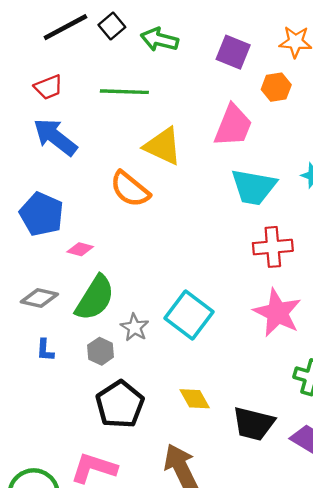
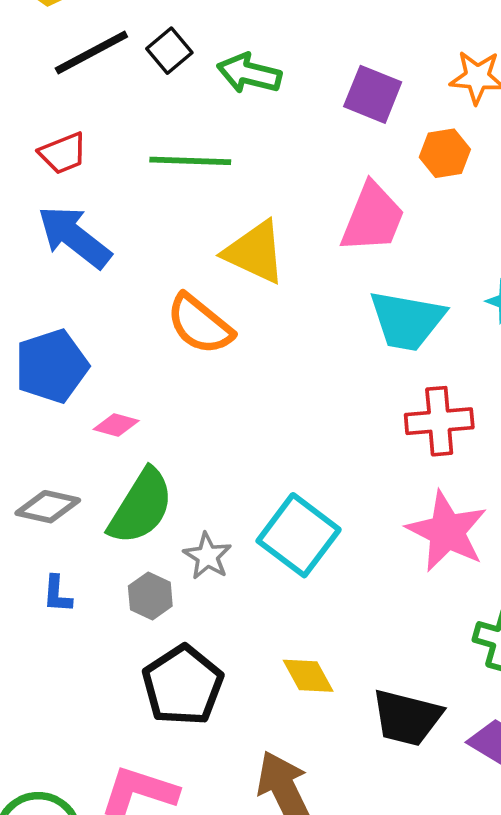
blue pentagon: (42, 214) -> (52, 366), turned 30

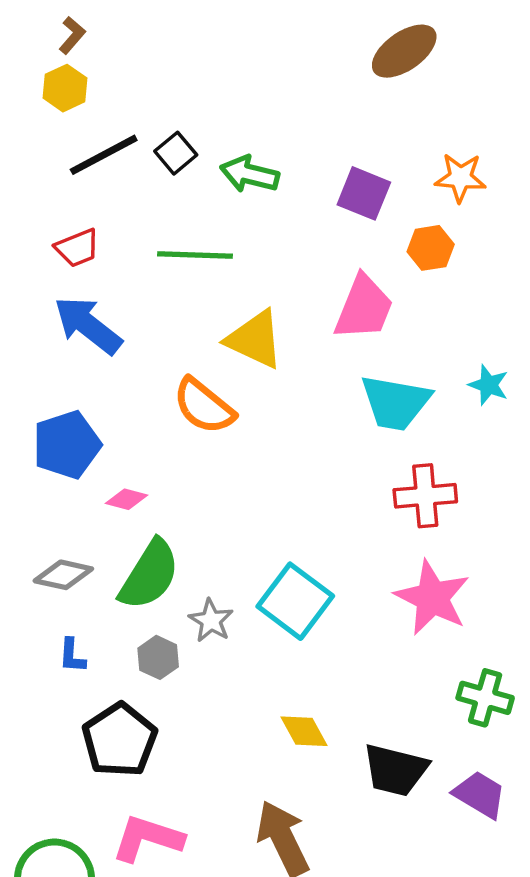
black pentagon: (183, 685) -> (120, 740), moved

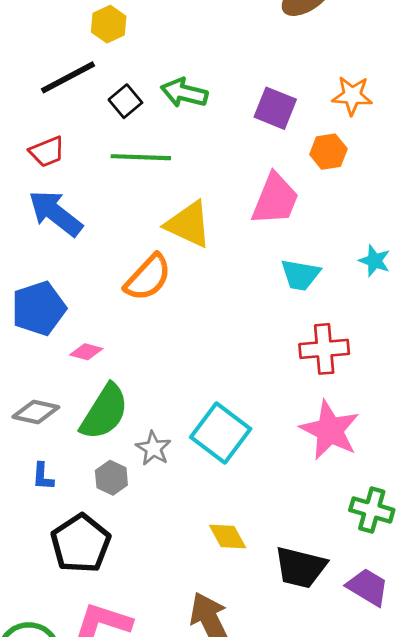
yellow hexagon: (65, 88) -> (109, 24), moved
black square: (176, 153) -> (125, 101), moved
cyan trapezoid: (395, 403) -> (300, 275), size x0.7
orange semicircle: (204, 406) -> (148, 278), turned -86

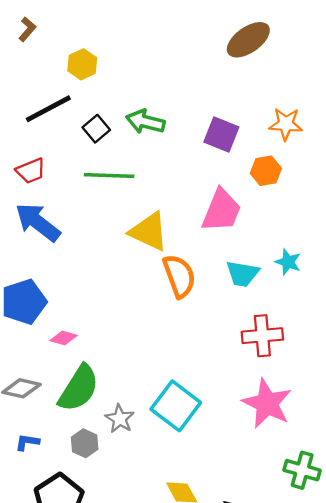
cyan star: (375, 261) -> (288, 262), moved
orange semicircle: (148, 278) -> (179, 276), moved, turned -63
blue L-shape: (43, 476) -> (27, 442), turned 95

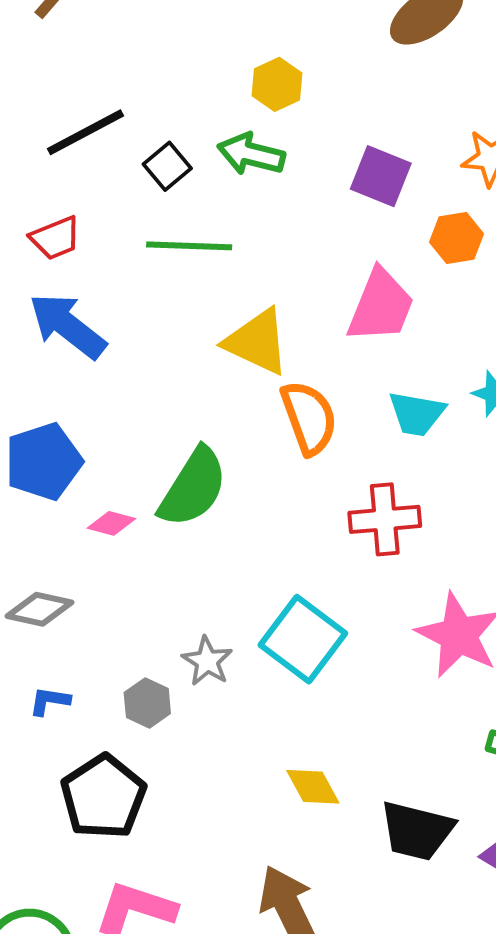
yellow hexagon: (82, 64) -> (277, 84), moved
red cross: (262, 336) -> (385, 519), moved
green semicircle: (79, 388) -> (193, 487), moved

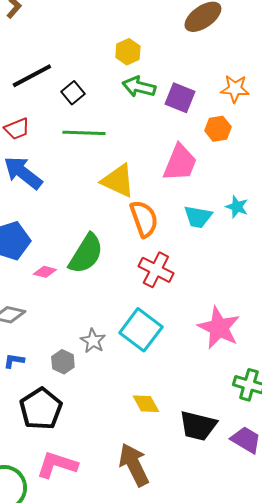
green arrow: (251, 154) -> (139, 87), moved
red cross: (385, 519) -> (156, 270), moved, turned 32

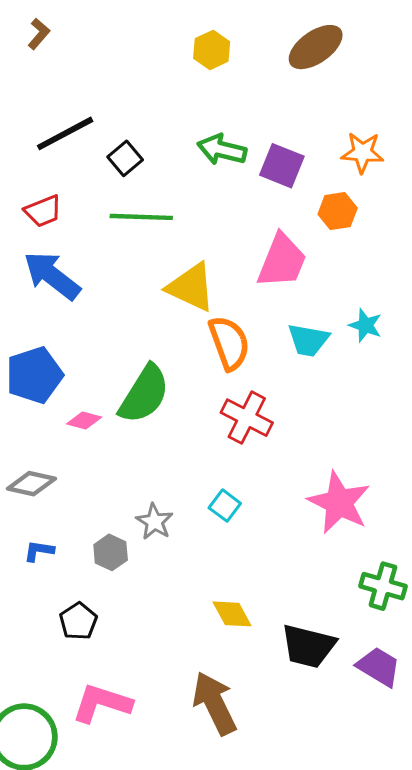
yellow hexagon: (128, 52) -> (212, 50), moved
cyan square: (141, 330) -> (225, 506), size x0.5
black pentagon: (41, 409) -> (78, 621), size x0.6

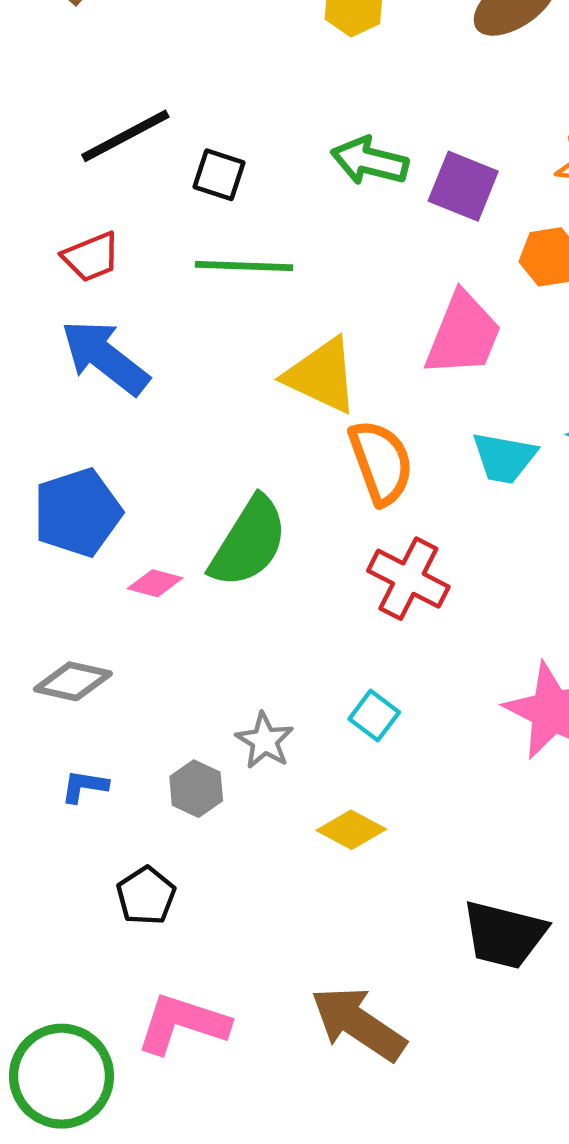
black square: (125, 158) -> (219, 175), turned -32
yellow diamond: (232, 614) -> (351, 830), moved, turned -33
brown arrow: (215, 703) -> (358, 1024), turned -30

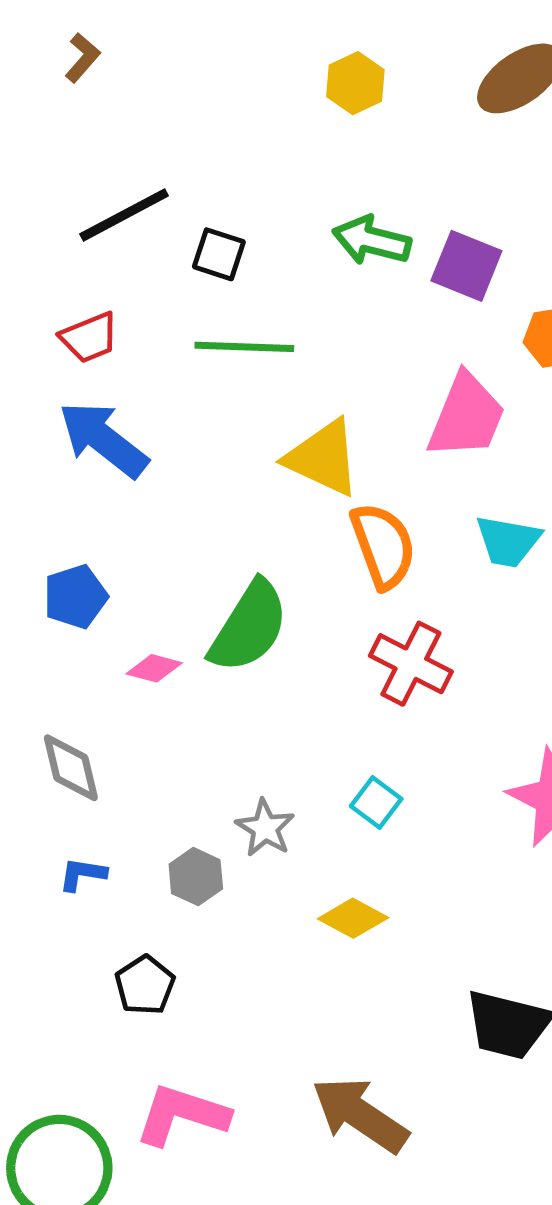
blue pentagon: (77, 512) -> (75, 597), size x0.7
gray diamond: (73, 681) -> (71, 768), turned 64

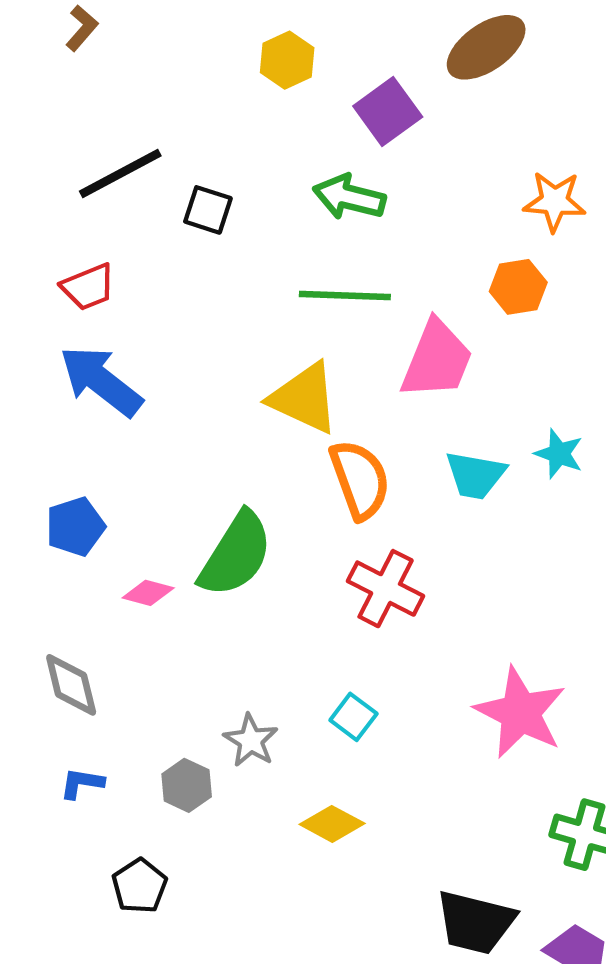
yellow hexagon: (355, 83) -> (287, 60), moved
purple square: (466, 266) -> (388, 111), moved, turned 32
green line: (244, 347) -> (345, 295), moved

